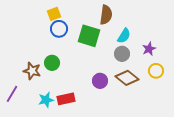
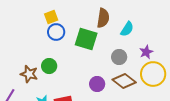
cyan semicircle: (124, 36) -> (127, 29), moved
yellow circle: (156, 71) -> (153, 74), size x1.6

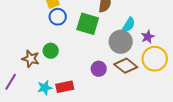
cyan semicircle: (127, 29) -> (129, 25), moved
gray circle: (119, 57) -> (121, 42), size x1.5

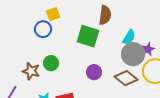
blue circle: (58, 17) -> (43, 29), moved
gray circle: (121, 42) -> (133, 54), moved
purple circle: (99, 69) -> (94, 72), moved

